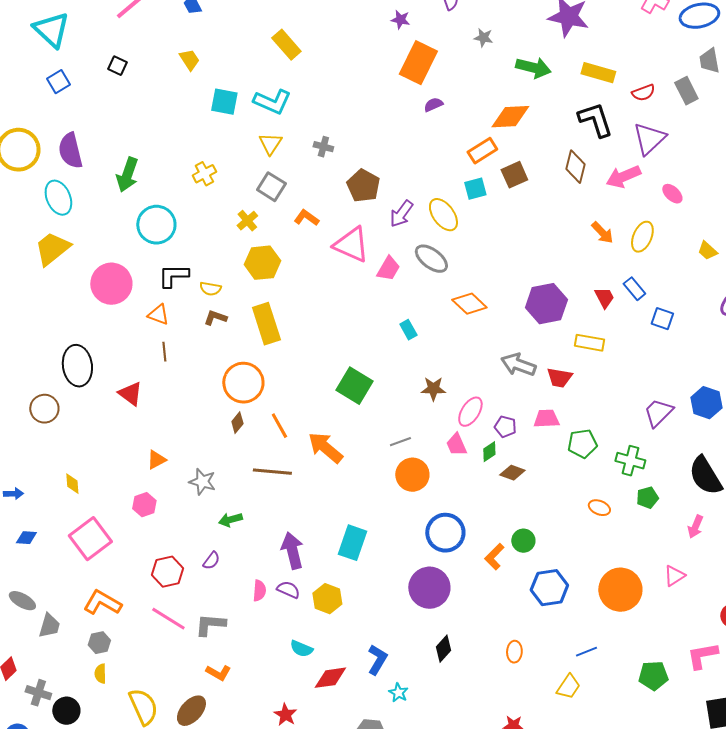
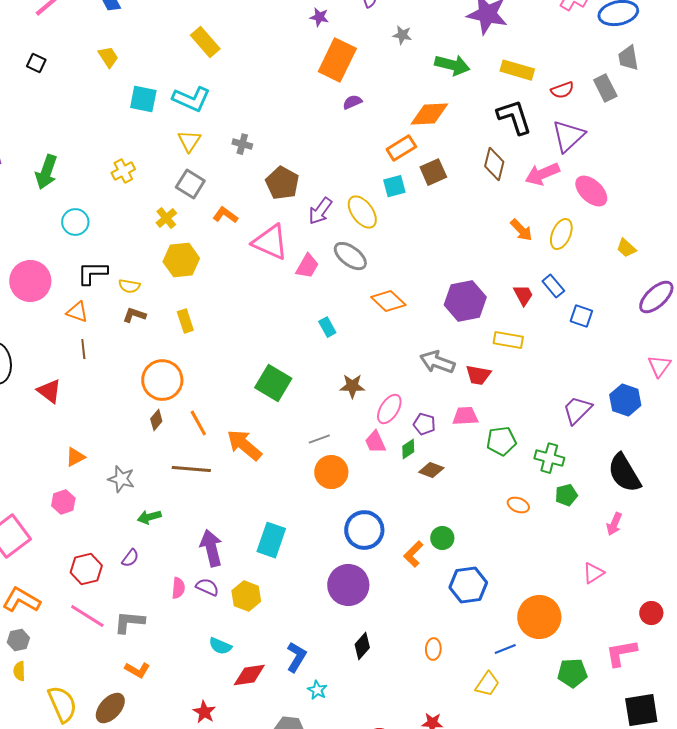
pink ellipse: (672, 194) -> (591, 191), size x1.6
cyan circle: (156, 225) -> (75, 222), size x0.7
yellow rectangle: (266, 324) -> (185, 321), size x0.6
orange circle: (620, 590) -> (539, 617), moved

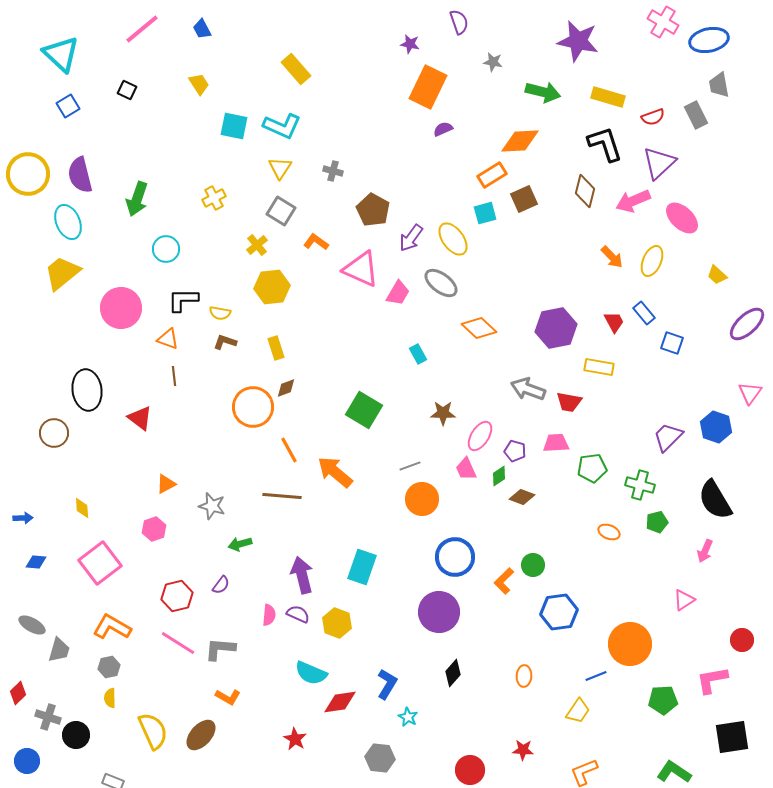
brown diamond: (156, 420) -> (286, 388), moved, turned 30
cyan semicircle: (220, 646) -> (311, 673), size x1.4

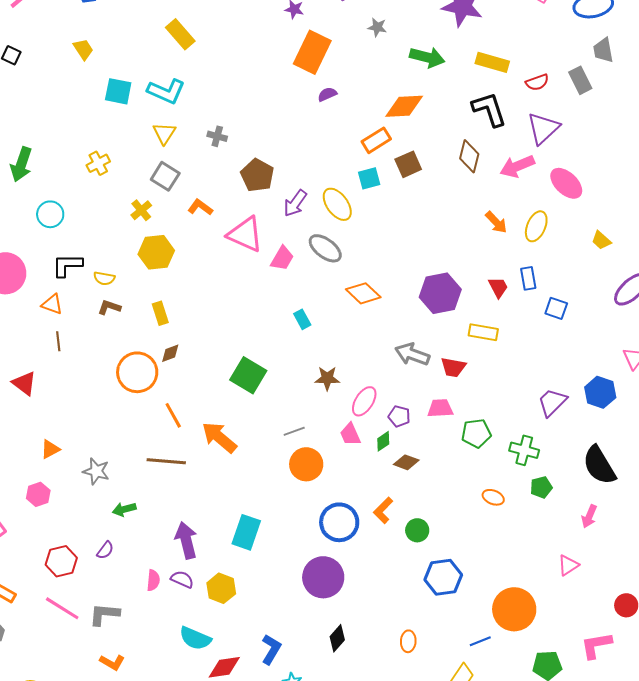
blue rectangle: (644, 313) -> (528, 278), turned 30
orange L-shape: (504, 581) -> (383, 510), moved

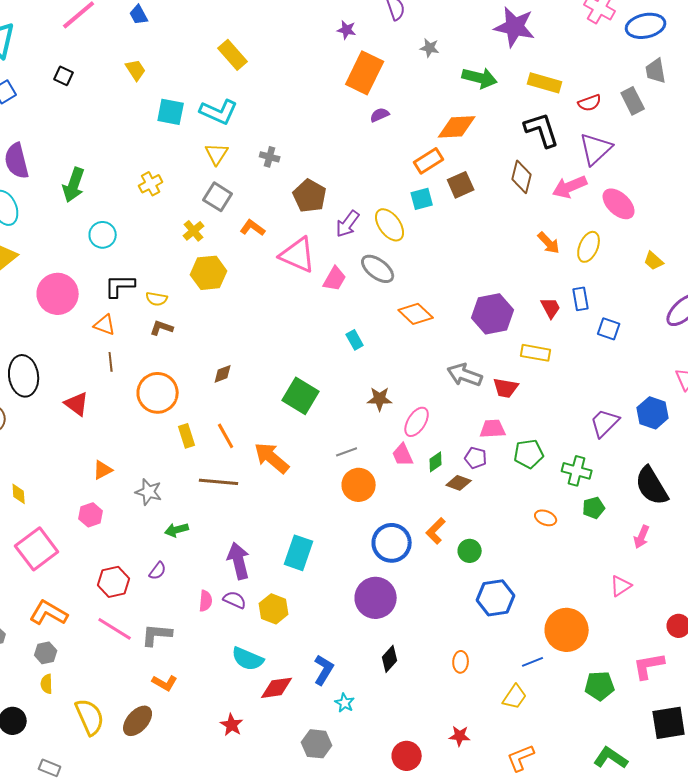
yellow rectangle: (160, 313) -> (187, 436), moved
orange circle: (137, 372) -> (158, 393), moved
purple pentagon: (399, 416) -> (476, 458), moved

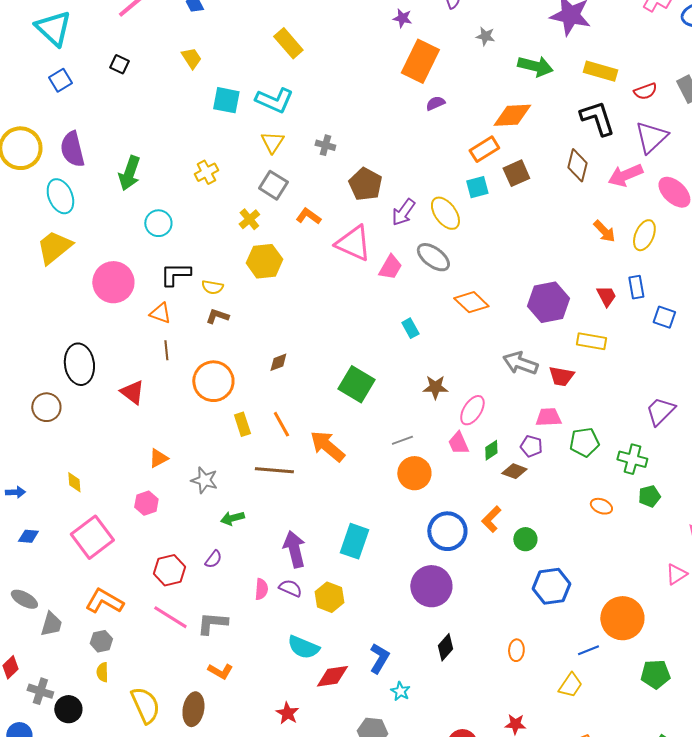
brown ellipse: (138, 721) -> (193, 709), turned -32

